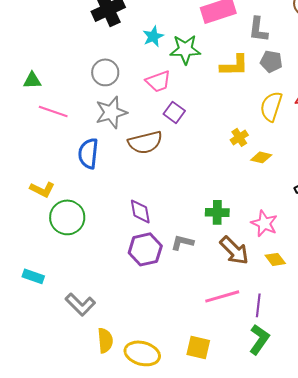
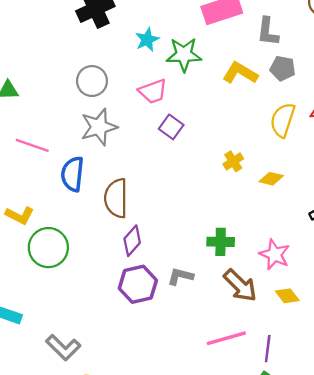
yellow L-shape: (234, 65) -> (240, 73), turned -148
pink line: (53, 111) -> (32, 145), moved
yellow cross: (239, 137) -> (233, 161), moved
brown semicircle: (145, 142) -> (116, 198), moved, turned 104
purple diamond: (140, 211) -> (132, 241), turned 52

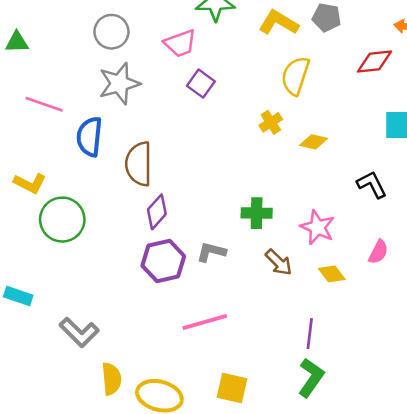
yellow semicircle: (283, 120) -> (295, 76), moved
brown arrow: (240, 285) -> (279, 262), size x0.7
pink line: (226, 338) -> (205, 322), moved

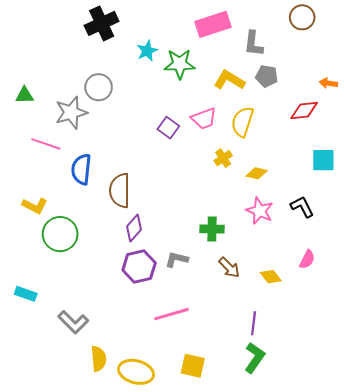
pink trapezoid: (180, 43) -> (204, 119), moved
gray star: (119, 84) -> (71, 113), moved
pink star: (317, 227) -> (260, 211), moved

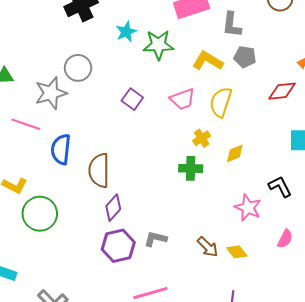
purple square: (168, 128) -> (132, 99), moved
yellow diamond: (257, 173) -> (235, 153), turned -35
pink star: (260, 211) -> (248, 208), moved
green cross: (212, 229) -> (191, 168), moved
yellow diamond: (271, 277) -> (237, 252), moved

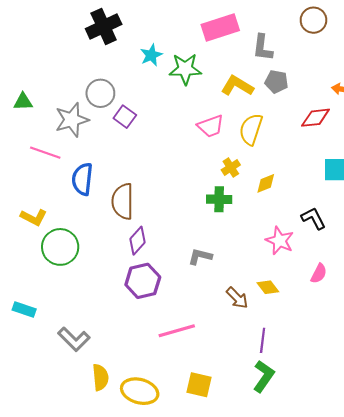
purple square: (132, 99) -> (125, 117), moved
gray L-shape: (155, 239) -> (200, 257), moved
brown arrow: (208, 247) -> (237, 298), moved

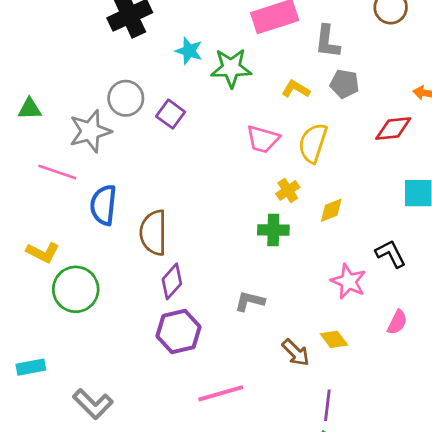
cyan star: (151, 55) -> (189, 51), turned -30
yellow L-shape: (237, 86) -> (296, 89), size x0.7
purple square: (125, 117) -> (171, 114), moved
pink trapezoid: (211, 126) -> (263, 139), turned 36
cyan rectangle: (24, 310) -> (31, 367), turned -30

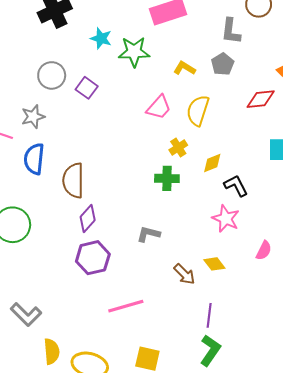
gray L-shape: (327, 42) -> (231, 31), moved
gray pentagon: (345, 84) -> (223, 64), turned 30
gray star: (90, 131) -> (33, 117), moved, size x0.7
pink trapezoid: (263, 139) -> (159, 107), turned -64
black L-shape: (391, 254) -> (236, 186), moved

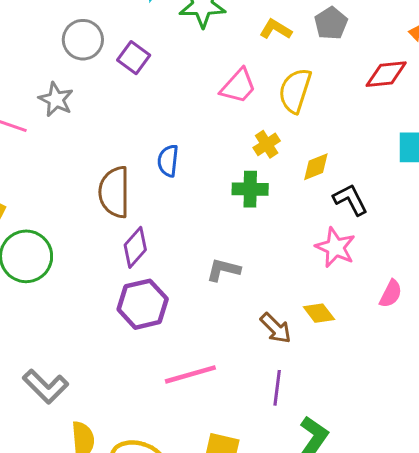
gray star: (33, 117) -> (56, 99), turned -30
blue semicircle: (34, 159) -> (168, 161), moved, size x0.7
purple line: (209, 315) -> (277, 388), moved

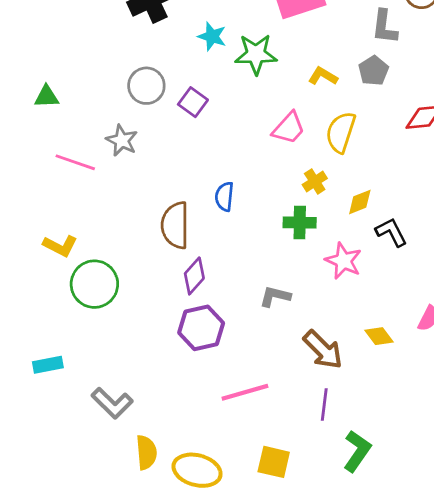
pink star: (335, 247) -> (343, 261), moved
yellow diamond: (319, 313) -> (379, 336), moved
brown arrow: (276, 328) -> (323, 350), size x1.4

